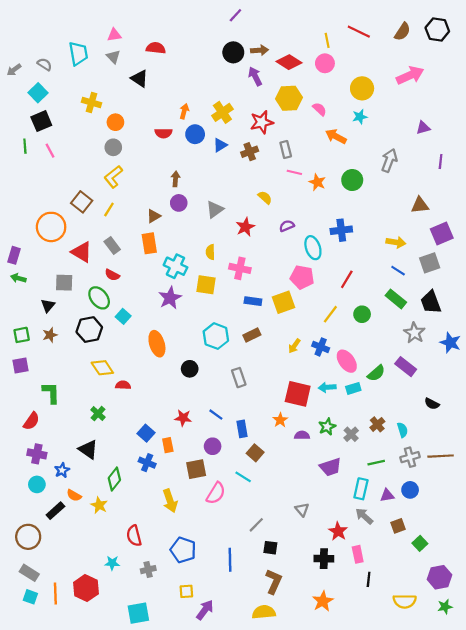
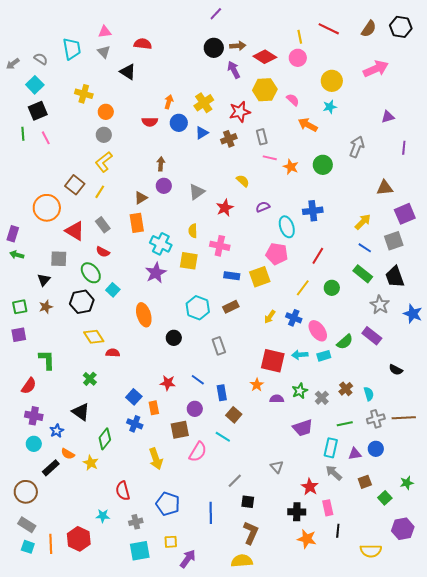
yellow arrow: (396, 242) -> (363, 222), turned -54
orange star: (323, 601) -> (307, 539), moved, turned -30
green star: (445, 607) -> (407, 483), moved
cyan square: (138, 613) -> (140, 551), moved

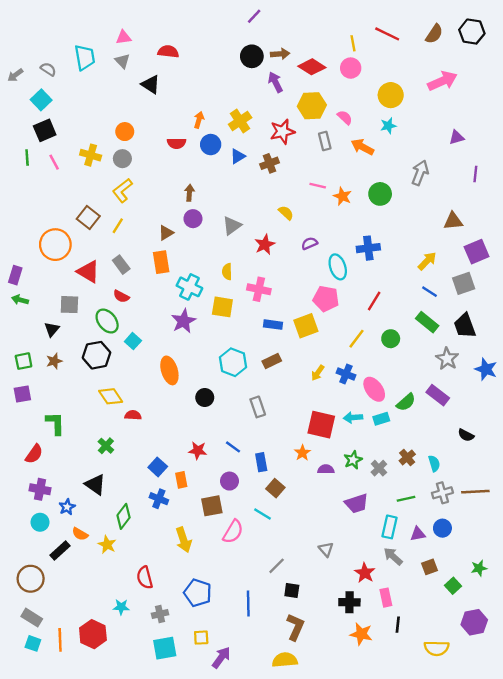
yellow cross: (84, 94) -> (91, 155), moved
gray rectangle: (262, 137) -> (325, 141), moved

